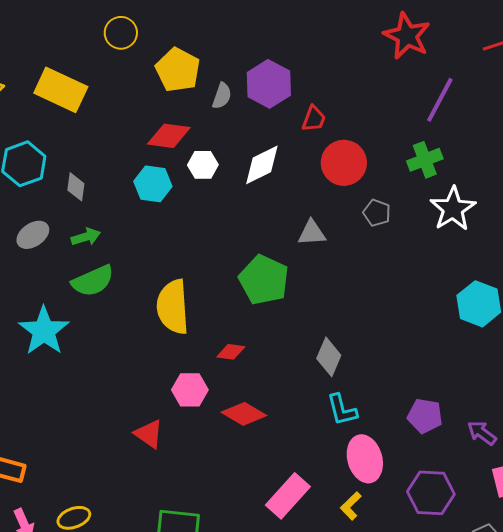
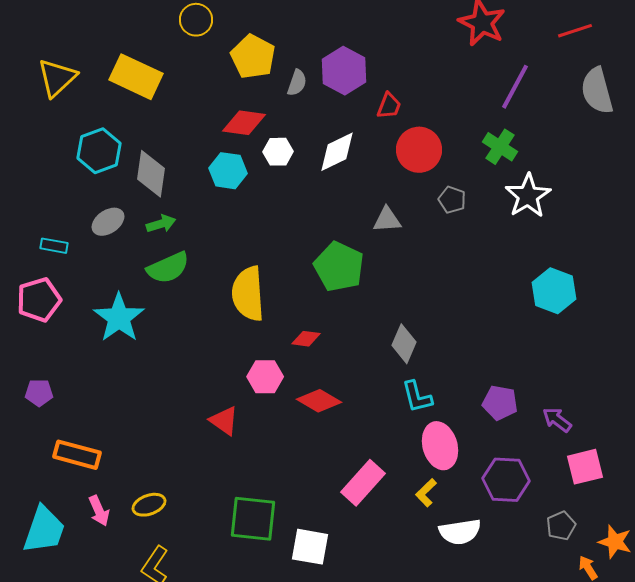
green cross: (425, 160) -> (500, 147), turned -36
gray diamond: (76, 187) -> (151, 174), size x1.6

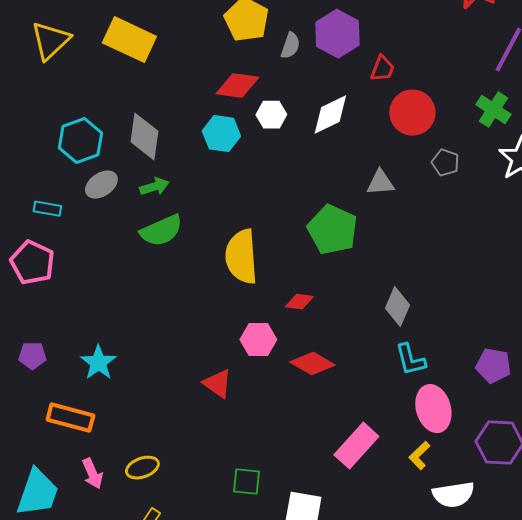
cyan hexagon: (99, 151) -> (80, 141), moved
pink pentagon: (39, 300) -> (32, 263), turned -30
cyan star: (119, 318) -> (98, 363), moved, size x0.7
green square: (253, 519) -> (246, 482), size x0.6

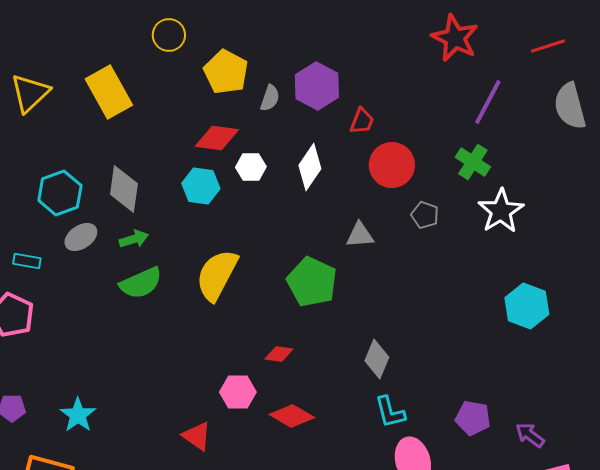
yellow rectangle: (129, 40) -> (109, 92), turned 36
white diamond: (330, 115) -> (310, 167), turned -30
yellow semicircle: (241, 257) -> (217, 275), moved, turned 32

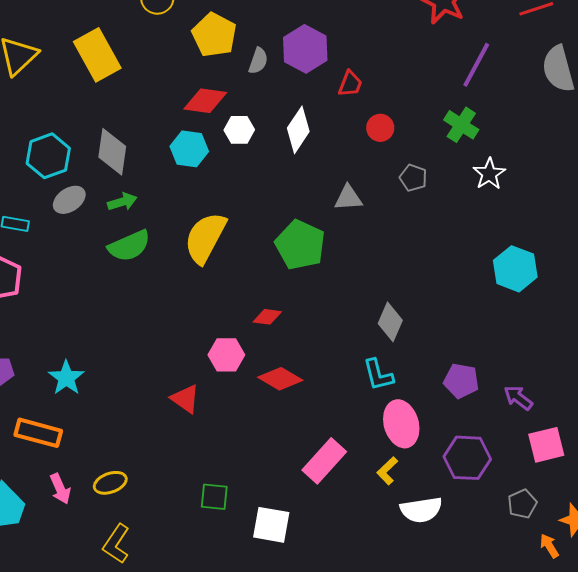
red circle: (392, 165) -> (380, 128), size x0.6
white star: (501, 211) -> (489, 174), size x0.7
gray diamond: (377, 359) -> (390, 322), moved

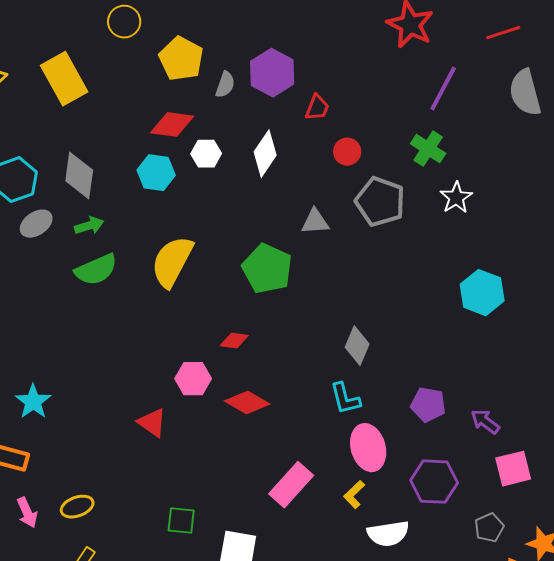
gray pentagon: (413, 178) -> (380, 202), size x1.8

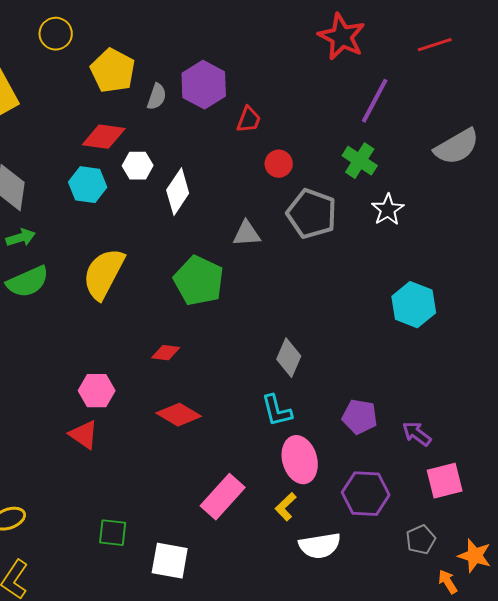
gray semicircle: (525, 93) -> (457, 147), moved, turned -105
white diamond: (265, 154) -> (178, 192), moved
pink hexagon: (193, 379) -> (97, 391), moved

